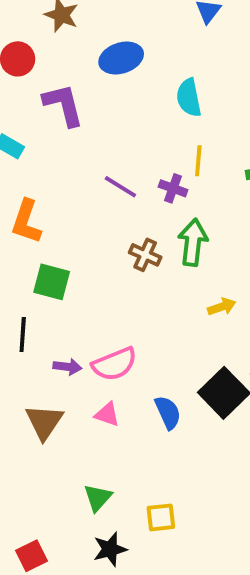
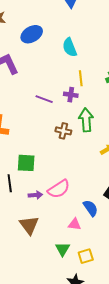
green square: (52, 282) -> (26, 163), moved
pink triangle: (107, 414) -> (74, 224), moved
green triangle: (98, 498) -> (63, 249), moved
yellow square: (161, 517) -> (86, 256), moved

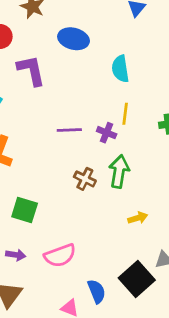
blue ellipse: (32, 34) -> (73, 39), turned 30
purple line: (44, 99) -> (69, 130), turned -36
purple arrow: (35, 195) -> (16, 255), moved

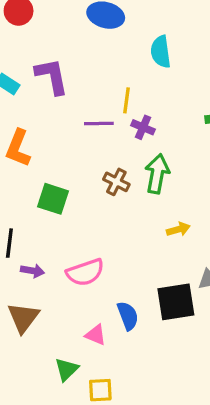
purple L-shape: (31, 70) -> (52, 76), moved
yellow line: (125, 114) -> (127, 100), moved
green square: (25, 210) -> (53, 199), moved
black square: (137, 279) -> (176, 302), turned 32

